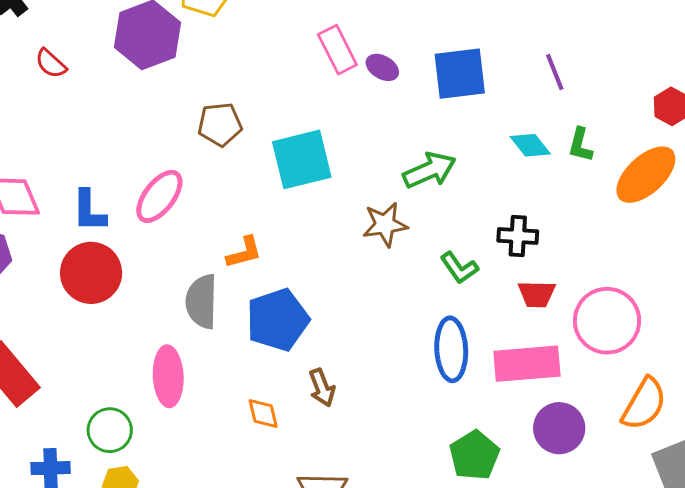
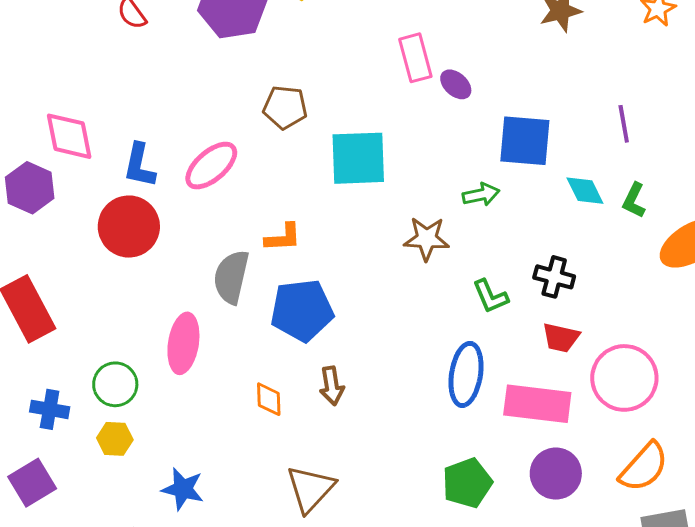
blue square: (460, 74) -> (525, 141), moved
green arrow: (429, 170) -> (481, 195), size x0.7

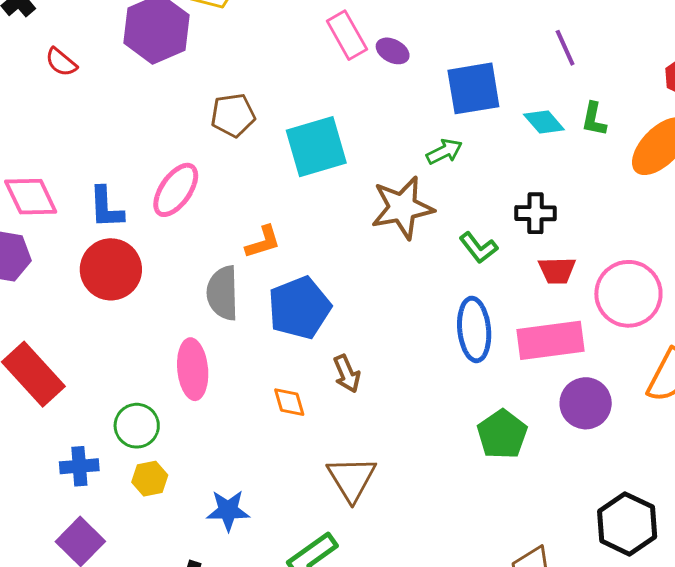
brown star: (427, 239) -> (402, 208), size x1.4

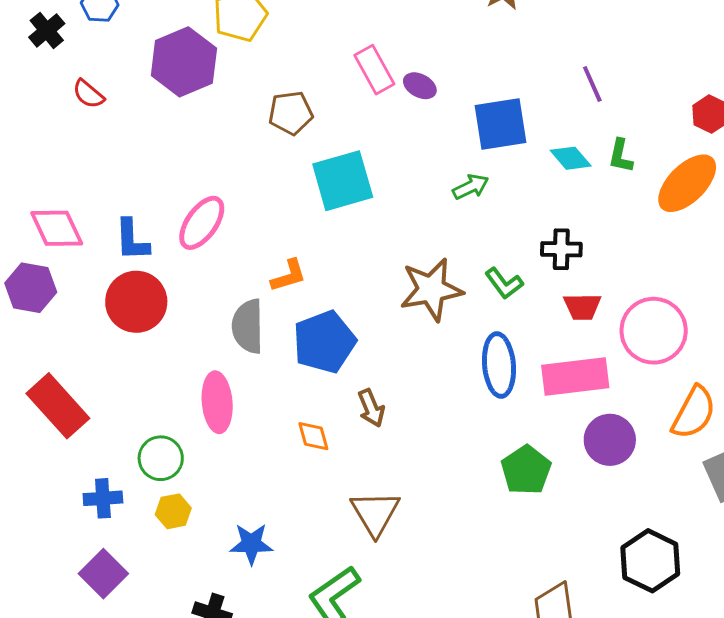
brown pentagon: (233, 115) -> (291, 113), moved
brown star: (402, 208) -> (431, 290), moved

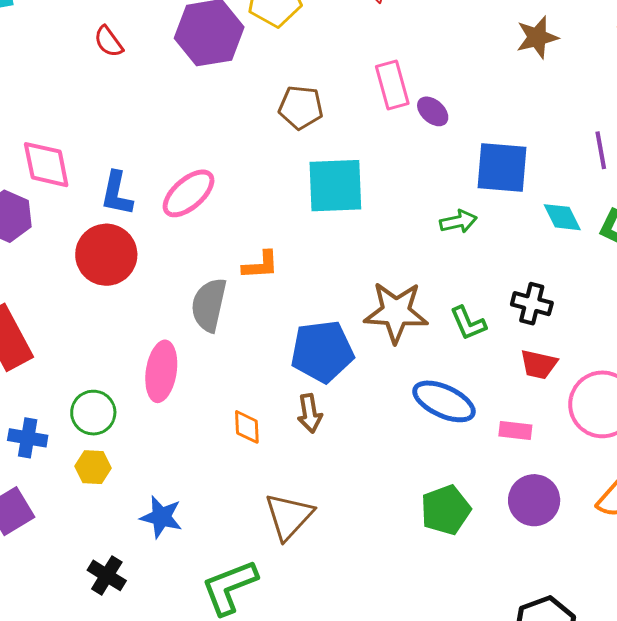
blue pentagon: (324, 342) -> (322, 351), moved
blue ellipse: (499, 365) -> (444, 401), turned -74
pink rectangle: (575, 377) -> (515, 431), size x0.5

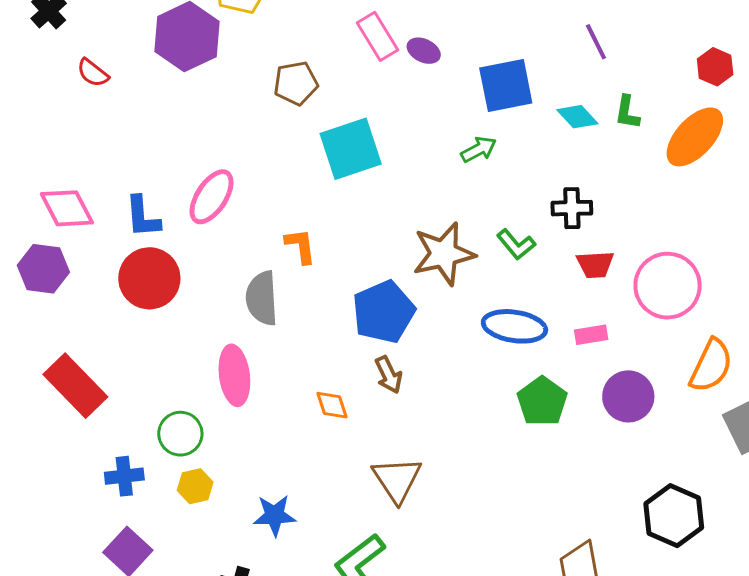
orange L-shape: (260, 265) -> (300, 246), turned -78
green pentagon: (446, 510) -> (542, 401), moved

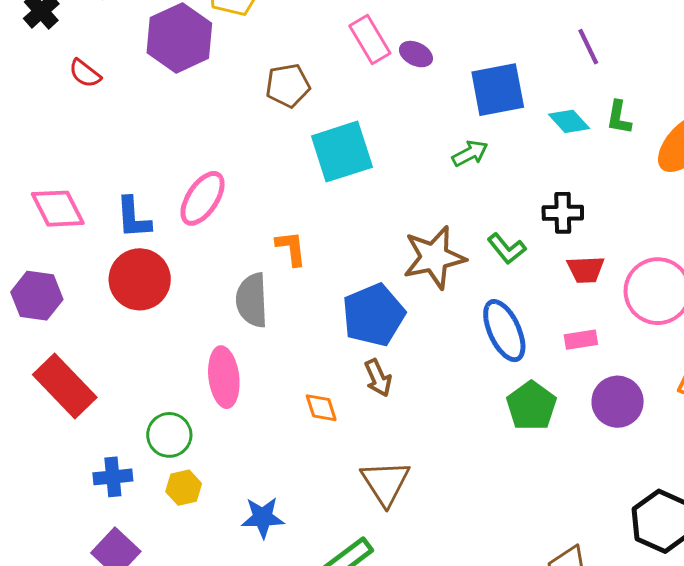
purple hexagon: (43, 269) -> (37, 296), moved
blue ellipse: (514, 326) -> (504, 331), turned 56

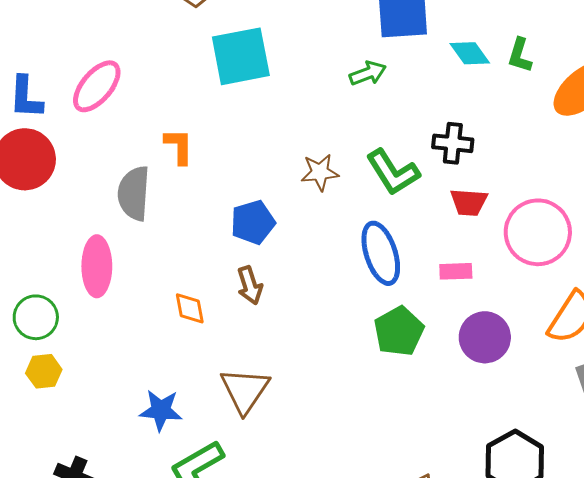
green L-shape: (507, 249) -> (393, 172), size x1.4
brown star: (434, 257) -> (320, 172), size x0.6
blue pentagon: (374, 315) -> (253, 222), size x0.7
blue star: (263, 517) -> (161, 410), moved

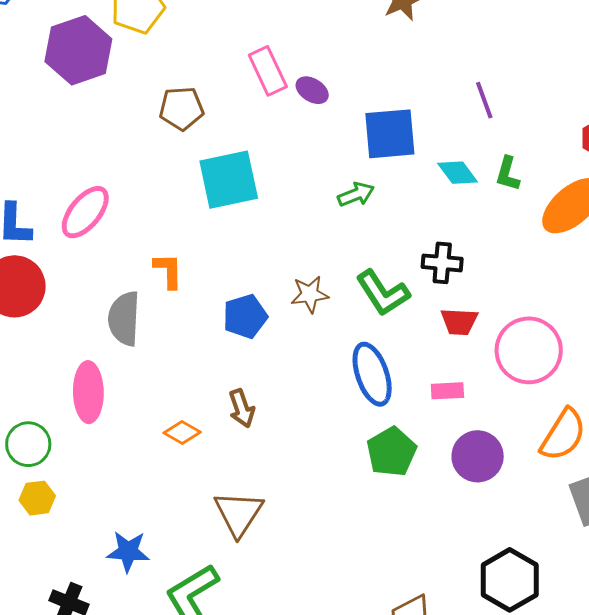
blue pentagon: (253, 222) -> (245, 316), moved
orange diamond: (190, 308) -> (182, 432), turned -48
blue star: (161, 410) -> (128, 551), moved

